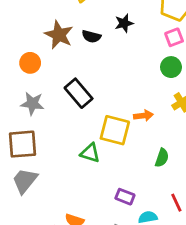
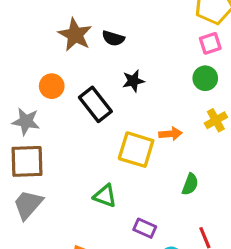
black star: (124, 23) -> (133, 81), moved
orange circle: (30, 63) -> (52, 86), moved
gray star: (32, 104) -> (26, 121), moved
green triangle: (90, 153) -> (105, 196), moved

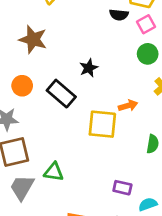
black semicircle: (113, 38) -> (119, 15), moved
green triangle: (105, 196) -> (54, 172), moved

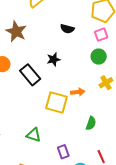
black semicircle: (119, 15) -> (67, 29), moved
green triangle: (54, 172) -> (34, 135), moved
purple rectangle: (122, 188) -> (63, 152), turned 48

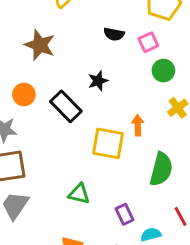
pink square: (101, 35) -> (148, 42), moved
orange arrow: (78, 92) -> (138, 125), turned -80
green semicircle: (91, 123) -> (161, 169), size x1.6

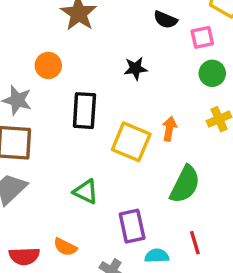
black rectangle: (66, 106) -> (84, 111), moved, turned 36
purple rectangle: (124, 214) -> (132, 226), size x1.4

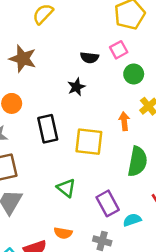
black semicircle: (165, 20) -> (90, 58), moved
orange arrow: (169, 129) -> (124, 121), moved
green triangle: (86, 192) -> (66, 188), turned 30

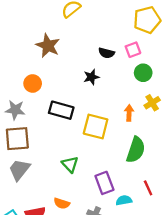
black rectangle: (48, 129) -> (61, 110), turned -70

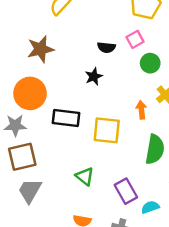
brown star: (48, 46) -> (41, 49), turned -30
orange circle: (33, 83) -> (30, 93), size x1.6

